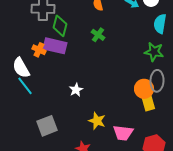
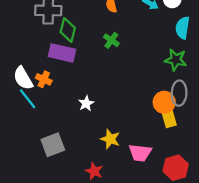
orange cross: (39, 50) -> (44, 79), moved

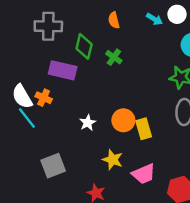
green diamond: (68, 30) -> (84, 46), moved
orange circle: (164, 102) -> (123, 120), moved
yellow rectangle: (169, 117) -> (144, 129), moved
pink trapezoid: (140, 153) -> (144, 174), turned -30

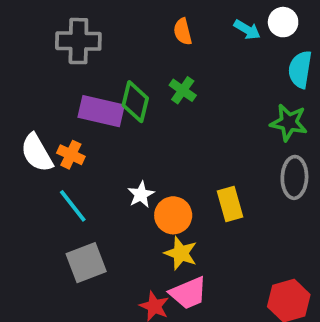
green diamond: (84, 46) -> (135, 102), moved
cyan line: (27, 118) -> (73, 206), moved
orange circle: (123, 120) -> (173, 215), moved
pink trapezoid: (144, 174) -> (188, 293), moved

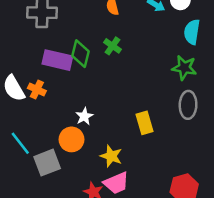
cyan line: (73, 206) -> (20, 143), moved
orange circle: (173, 215) -> (71, 139), moved

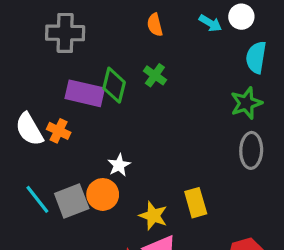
green star: (184, 68) -> (246, 103), turned -30
yellow rectangle: (145, 123) -> (196, 203), moved
gray square: (47, 163) -> (72, 201), moved

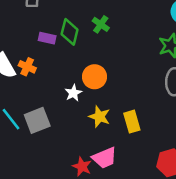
purple rectangle: (85, 93) -> (47, 38), size x0.6
orange circle: (103, 194) -> (94, 77), moved
yellow star: (153, 216) -> (99, 117), moved

